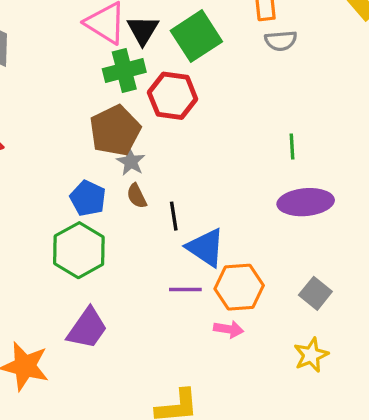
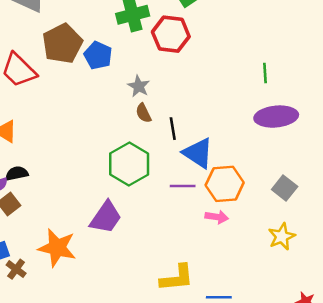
brown pentagon: (115, 131) -> (62, 44), moved
blue pentagon: (88, 198) -> (98, 55), moved
green hexagon: (79, 250) -> (129, 164), moved

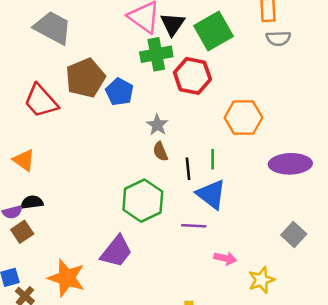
green line: (265, 73) -> (213, 159), moved
orange hexagon: (225, 184) -> (243, 118), moved
yellow star: (282, 236) -> (261, 280), moved

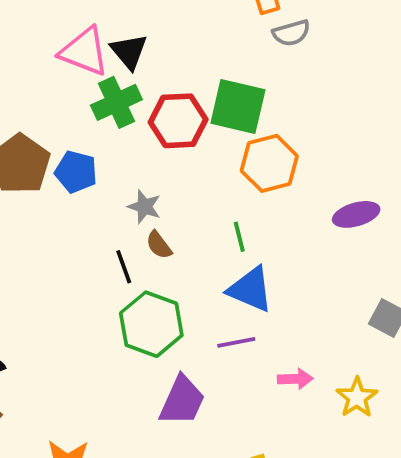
green square: (213, 31) -> (238, 107), moved, turned -33
purple ellipse: (290, 164) -> (356, 214), size x0.7
black line: (188, 169) -> (124, 267), moved
purple trapezoid: (116, 251) -> (182, 401), moved

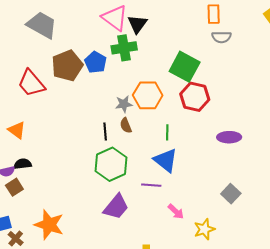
red hexagon: (178, 121) -> (195, 97), moved
orange hexagon: (269, 163) -> (148, 95), moved
blue pentagon: (76, 172) -> (96, 62), moved
gray star: (144, 207) -> (124, 104), turned 30
pink arrow: (295, 379) -> (176, 211), turned 30

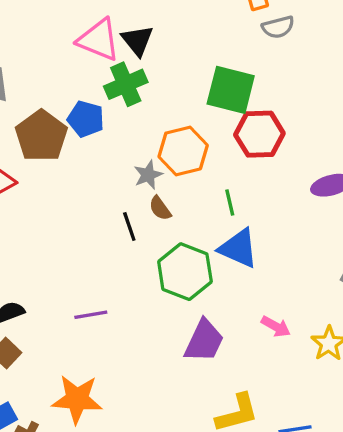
green hexagon: (111, 164) -> (185, 272), moved
purple line: (151, 185) -> (91, 315), moved
purple trapezoid: (116, 207) -> (204, 341), moved

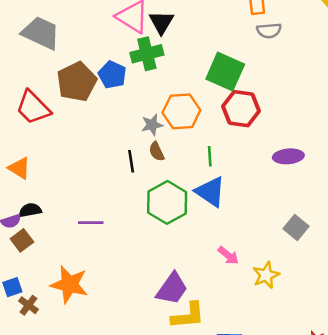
purple trapezoid: (204, 341) -> (172, 289), moved

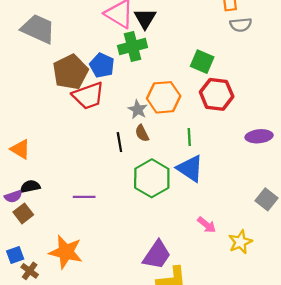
green square: (225, 72) -> (202, 62), size x0.7
red trapezoid: (33, 108) -> (88, 96), moved, turned -64
gray star: (152, 125) -> (138, 110), turned -30

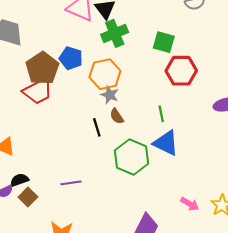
green cross: (132, 46) -> (115, 33), moved
red trapezoid: (88, 96) -> (38, 91), moved
orange hexagon: (164, 97) -> (105, 74), moved
brown square: (23, 213) -> (28, 197), moved
pink arrow: (207, 225) -> (190, 204), moved

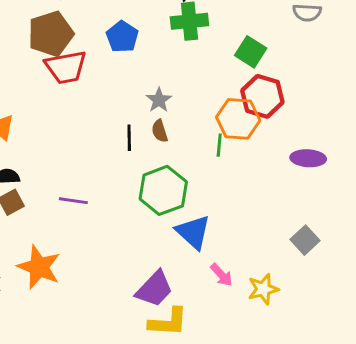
brown pentagon: (42, 68) -> (51, 34), moved
orange hexagon: (105, 74) -> (238, 119), moved
blue triangle: (166, 143) -> (193, 232), moved

